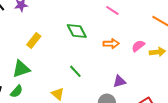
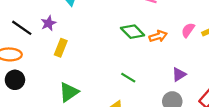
green diamond: (77, 31) -> (133, 32), moved
yellow rectangle: (34, 40) -> (61, 48), moved

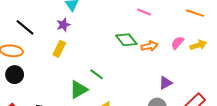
purple star: (48, 23) -> (63, 25), moved
green line: (128, 78) -> (97, 74), moved
green triangle: (69, 92) -> (79, 90), moved

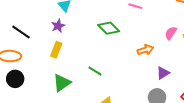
green diamond: (126, 40) -> (109, 28), moved
orange arrow: (149, 46) -> (145, 50), moved
green triangle: (79, 90) -> (62, 83), moved

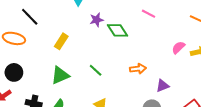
purple star: (58, 26) -> (97, 20), moved
orange arrow: (145, 50) -> (138, 69), moved
black circle: (15, 79) -> (14, 72), moved

